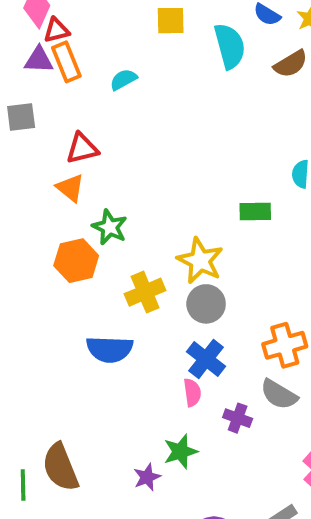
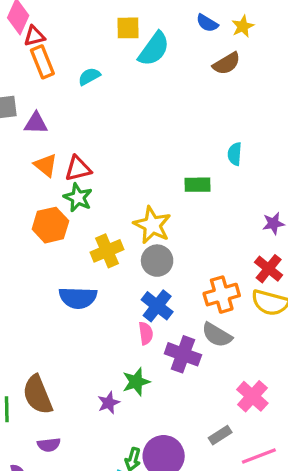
cyan semicircle: (230, 46) -> (154, 49), moved, turned 51
purple triangle: (39, 60) -> (36, 123), moved
red triangle: (82, 148) -> (78, 169), moved
purple cross: (238, 418) -> (183, 354), size x1.5

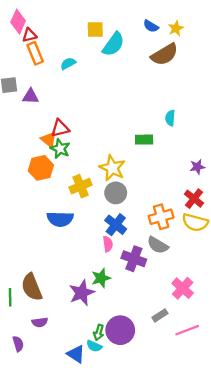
brown semicircle: (227, 63) -> (164, 54), size x1.4
orange triangle: (46, 165) -> (49, 140), moved
purple star: (109, 403) -> (82, 293), size x1.6

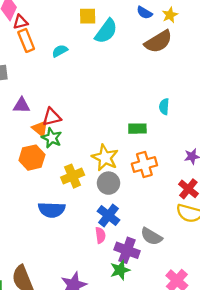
purple triangle: (31, 96) -> (22, 105), moved
orange cross: (161, 217) -> (144, 165), moved
green star: (101, 278) -> (120, 270), moved

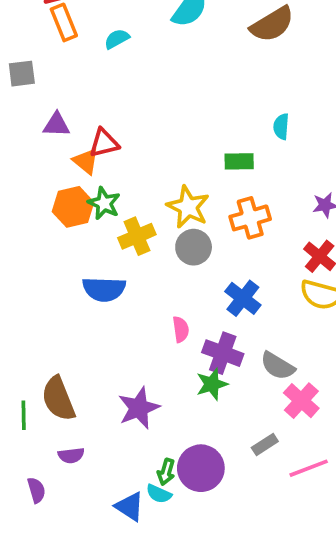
green star: (52, 138) -> (104, 203), moved
blue cross: (108, 216) -> (243, 298), moved
gray semicircle: (151, 236) -> (278, 366), moved

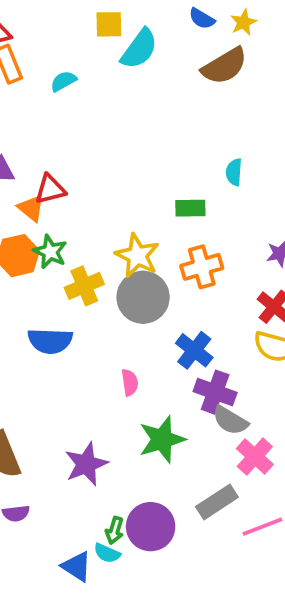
gray circle: (194, 247) -> (143, 297), size x1.4
purple cross: (223, 353) -> (215, 392), moved
green star: (212, 384) -> (162, 439), size x1.4
gray rectangle: (265, 444) -> (217, 502), size x1.5

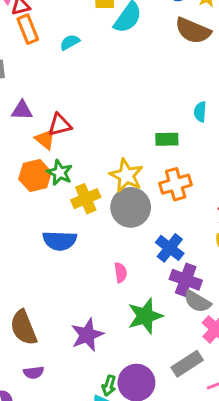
brown semicircle: (225, 66) -> (193, 31), turned 54

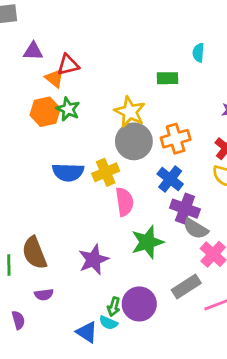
orange cross: (176, 184) -> (176, 139), moved
yellow cross: (86, 199) -> (106, 172), moved
pink semicircle: (121, 273) -> (124, 202), size x1.5

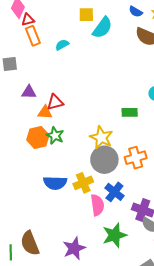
orange triangle: (55, 78) -> (45, 112), turned -35
blue cross: (170, 179) -> (114, 192), moved

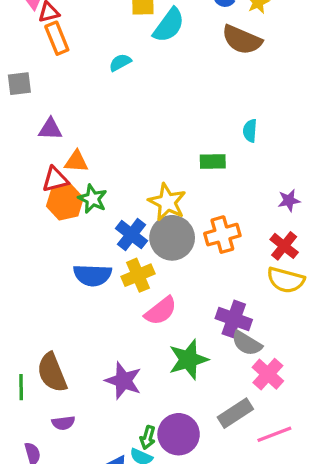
cyan semicircle: (62, 45) -> (120, 62), moved
red triangle: (55, 102) -> (55, 179), moved
blue cross: (114, 192) -> (131, 235), moved
pink semicircle: (97, 205) -> (161, 311), turned 60
purple star: (74, 248) -> (123, 381), turned -30

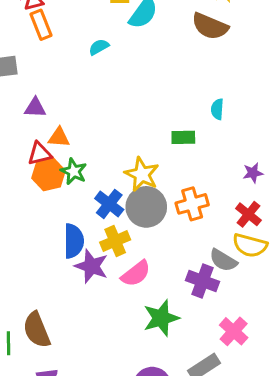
blue semicircle: (93, 275) -> (74, 241), turned -92
gray semicircle: (247, 343) -> (223, 260), moved
purple star: (123, 381) -> (91, 266), moved

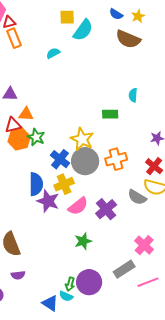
purple cross: (203, 281) -> (106, 209), moved, turned 30
green star: (161, 318) -> (83, 241), moved, size x0.7

